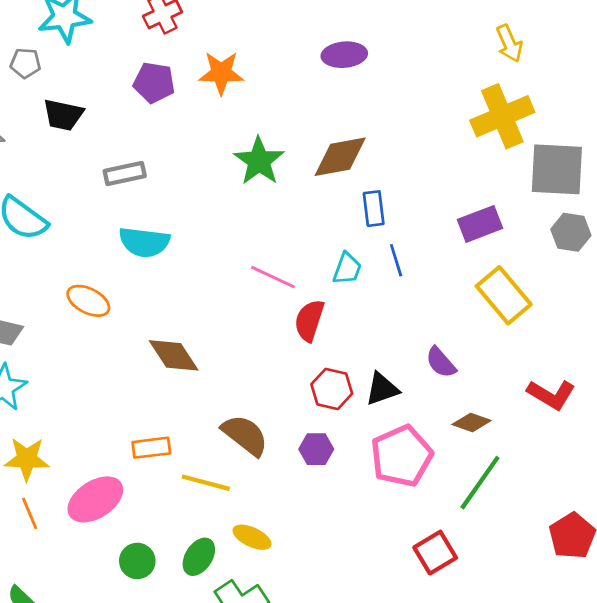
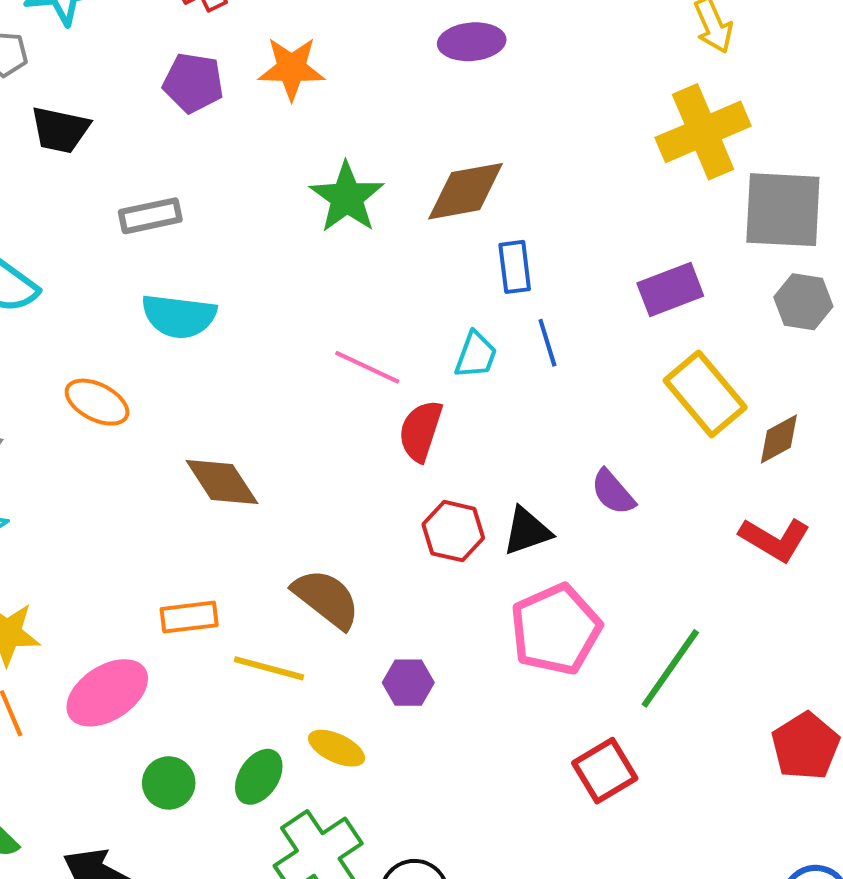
brown diamond: (472, 423) -> (779, 439), moved, turned -48
purple hexagon: (316, 449) -> (408, 683), moved

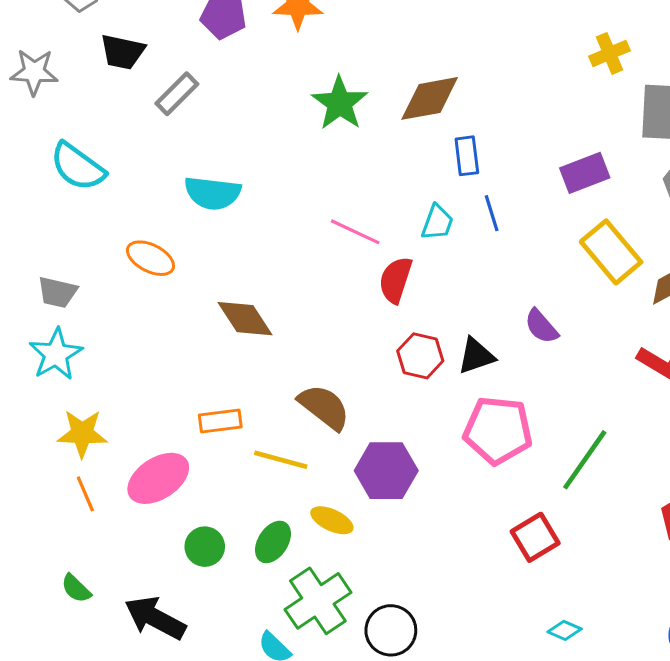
yellow cross: (703, 132) -> (610, 53), size x0.6
gray rectangle: (150, 216) -> (177, 94), moved, turned -33
pink pentagon: (556, 629) -> (498, 430), turned 30
purple hexagon: (408, 683) -> (386, 471), size x1.6

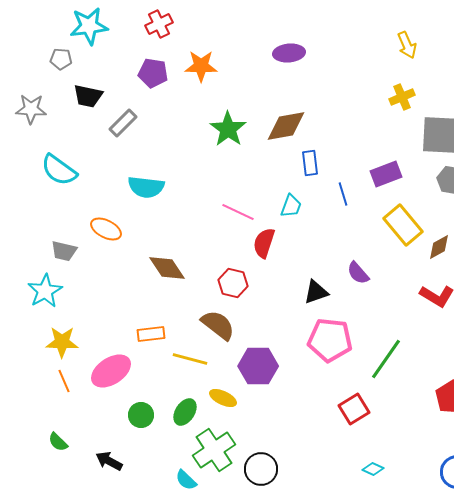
blue line: (492, 213) -> (343, 194), moved
gray trapezoid: (57, 292) -> (64, 251), moved
red hexagon: (420, 356) -> (233, 283), moved
black arrow: (155, 618) -> (109, 461), size x0.7

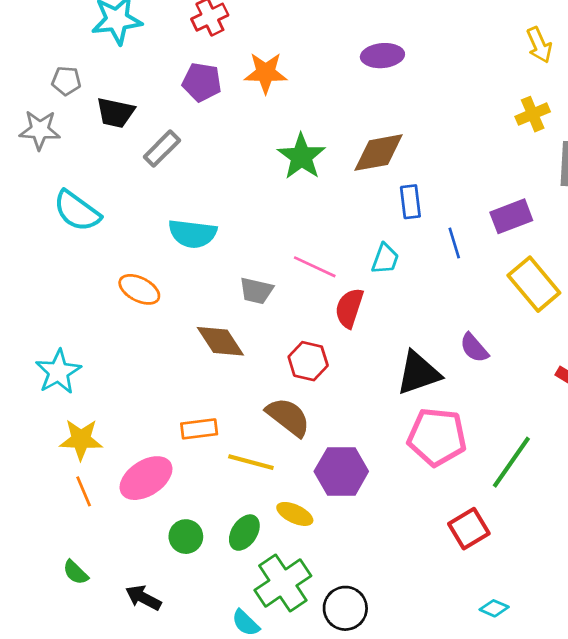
gray pentagon: (61, 59) -> (66, 81), moved
gray trapezoid: (64, 251) -> (256, 291), moved
black triangle: (316, 292) -> (418, 373), size x1.4

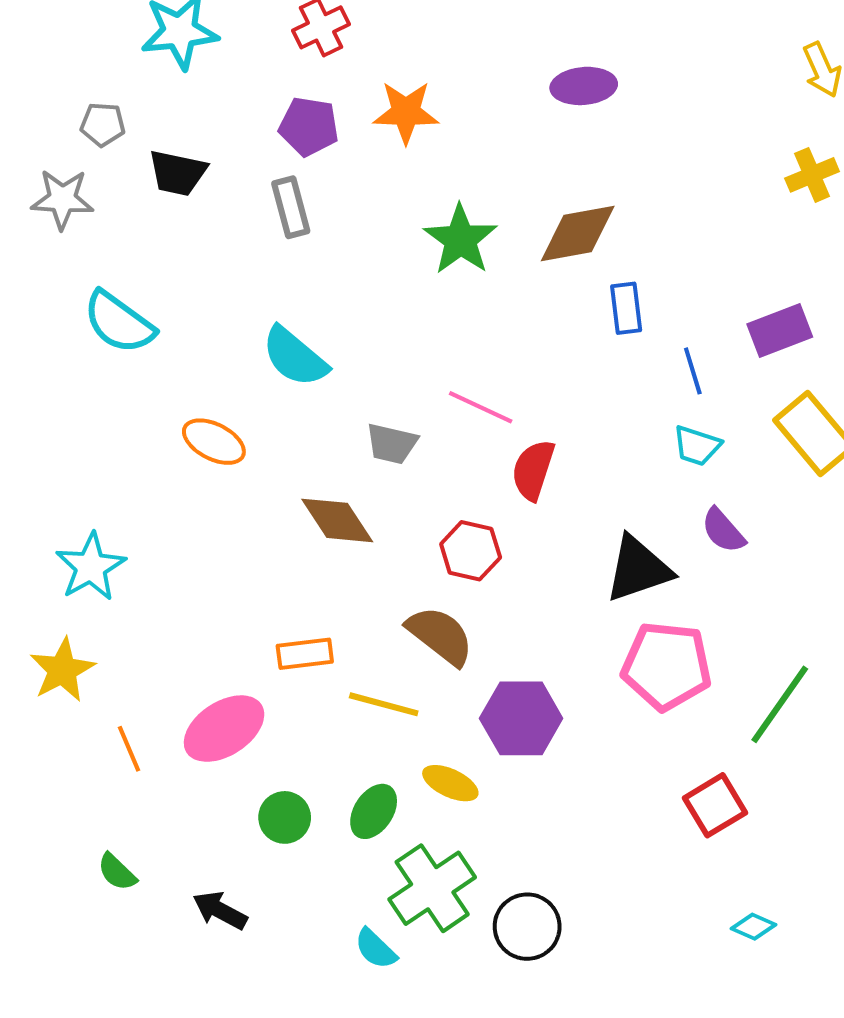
gray rectangle: (162, 149) -> (291, 207), moved, turned -60
cyan semicircle: (192, 234) -> (295, 357), turned 33
cyan trapezoid: (385, 259) -> (697, 446), moved, turned 88
yellow star: (81, 440) -> (62, 670), moved, turned -30

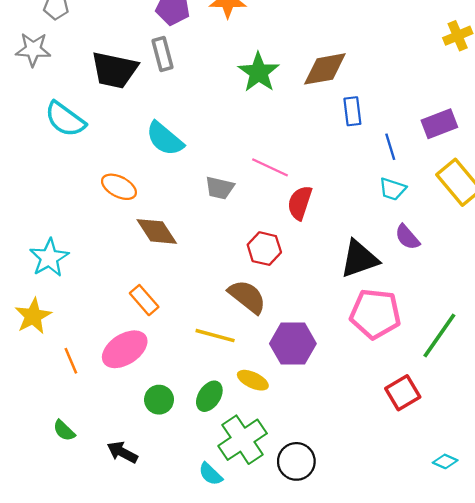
black trapezoid: (178, 173) -> (114, 70), moved, size x1.4
brown diamond: (337, 520) -> (157, 231), moved
orange rectangle: (305, 654) -> (144, 300), moved, turned 56
cyan diamond: (753, 927) -> (445, 461), moved

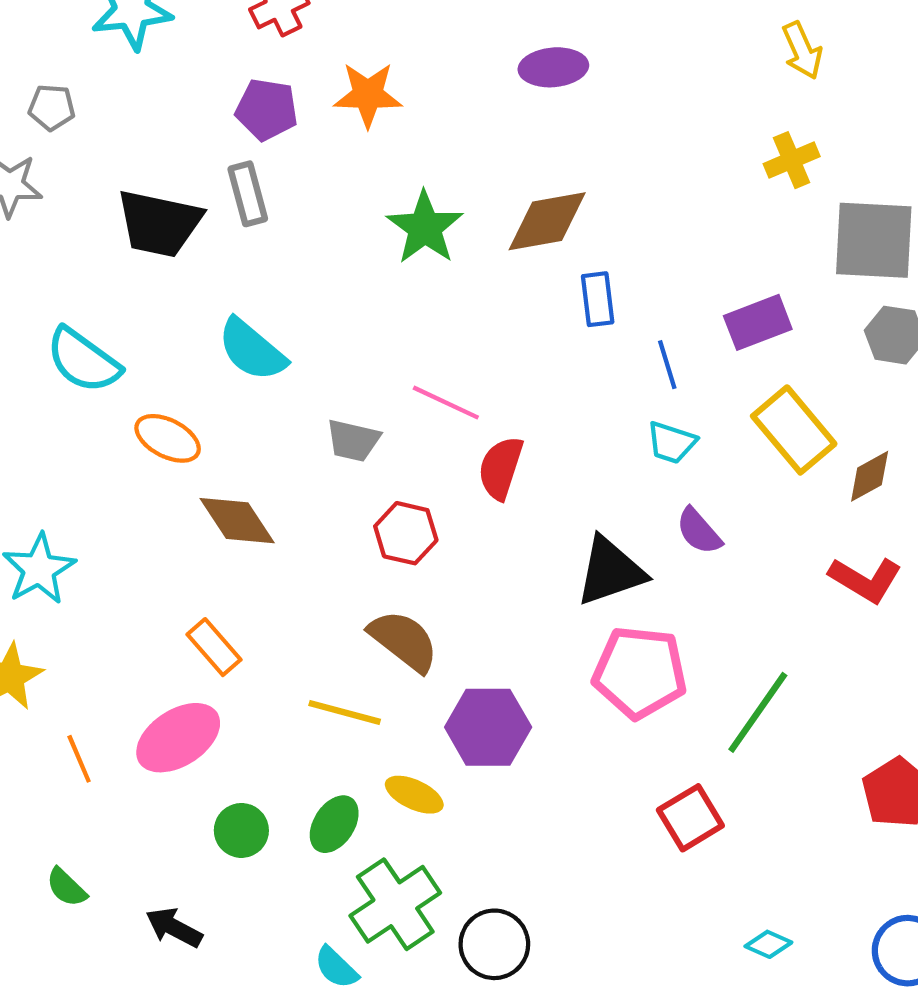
cyan semicircle: (65, 119) -> (83, 360), moved
red hexagon: (264, 249) -> (406, 533), moved

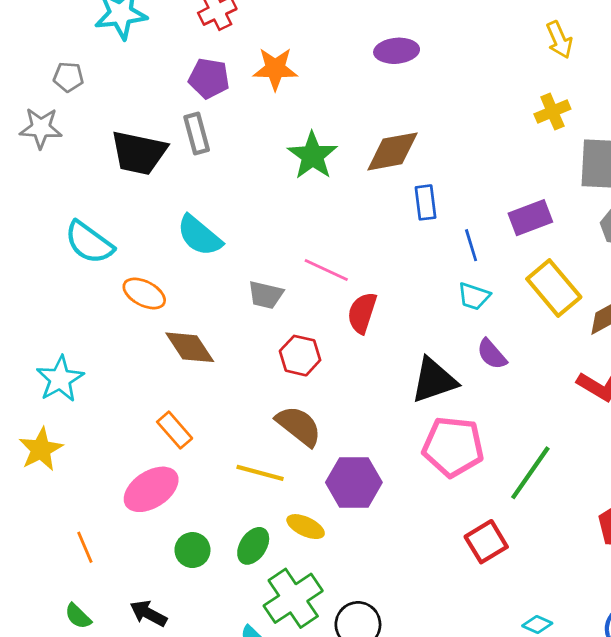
orange line: (79, 759) -> (85, 547), moved
green semicircle: (66, 887) -> (78, 616), moved

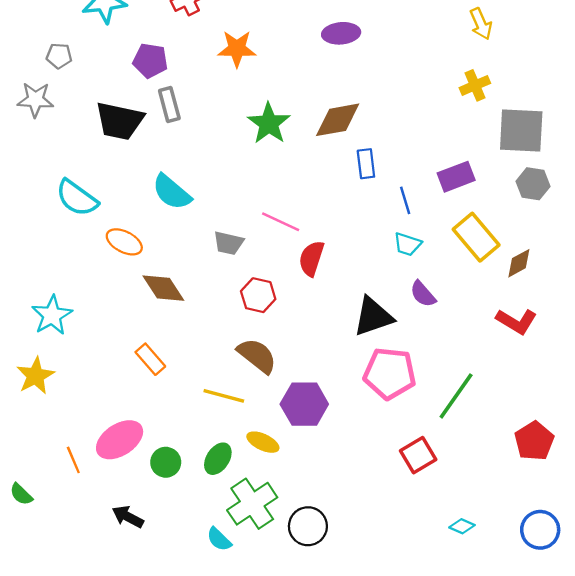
purple pentagon: (209, 78) -> (150, 61), moved
pink ellipse: (151, 489) -> (120, 440), moved
green semicircle: (78, 616) -> (21, 494), moved

